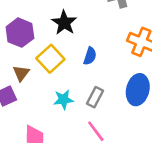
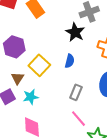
black star: (64, 23) -> (75, 32), moved
cyan star: (63, 100) -> (31, 97), moved

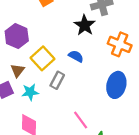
blue semicircle: (70, 61) -> (76, 56), turned -80
gray rectangle: (76, 92) -> (57, 80), moved

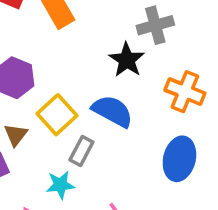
blue semicircle: (76, 56) -> (113, 111), size x1.6
cyan star: (30, 92) -> (60, 185), moved

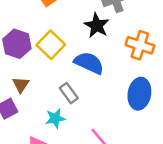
yellow square: (57, 115) -> (51, 45), moved
gray rectangle: (81, 151) -> (69, 93), turned -60

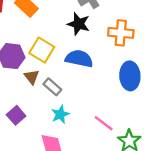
brown triangle: (21, 85) -> (32, 77), moved
gray rectangle: (69, 93) -> (52, 87), moved

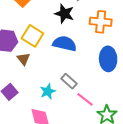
gray rectangle: (52, 87) -> (69, 81), moved

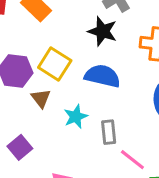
gray rectangle: (69, 81) -> (109, 132), turned 42
cyan star: (48, 91) -> (76, 117), moved

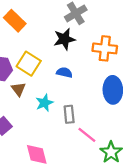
black star: (103, 31) -> (64, 39), turned -30
blue semicircle: (102, 76) -> (64, 72), size x0.6

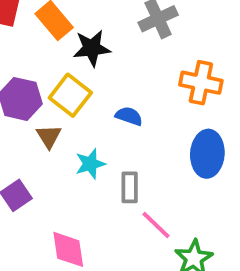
black star: (64, 39) -> (92, 48), moved

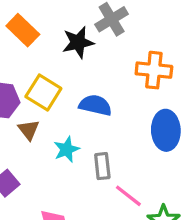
black star: (92, 48) -> (78, 42), moved
blue semicircle: (129, 116) -> (95, 105), size x1.4

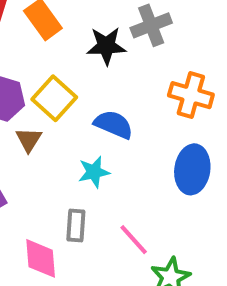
cyan star: (67, 149) -> (94, 172), moved
gray rectangle: (102, 166) -> (76, 226), moved

